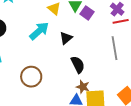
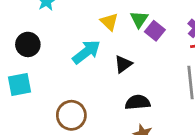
black semicircle: (78, 65) -> (138, 102), turned -72

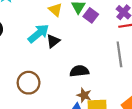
black triangle: (123, 64) -> (53, 41), moved

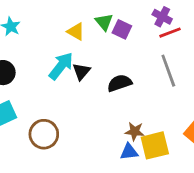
black semicircle: (79, 71) -> (119, 83), moved
brown circle: (29, 83) -> (44, 134), moved

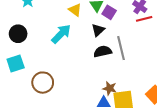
black triangle: (81, 71) -> (98, 30), moved
gray line: (168, 71) -> (121, 48), moved

